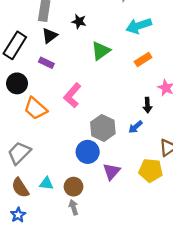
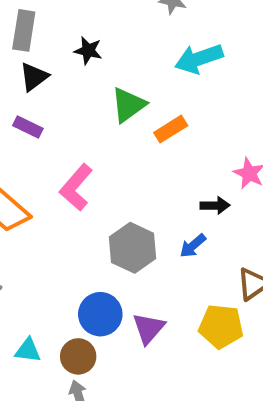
orange rectangle: (143, 59) -> (171, 129), moved
black arrow: (147, 105) -> (215, 206), turned -88
blue circle: (88, 152) -> (100, 314), moved

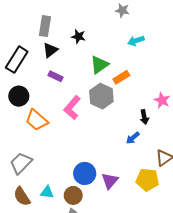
cyan arrow: (199, 59) -> (136, 41), size x0.7
purple rectangle: (28, 127) -> (55, 76), moved
black arrow: (215, 206) -> (144, 117), turned 80
gray hexagon: (132, 248) -> (101, 96), moved

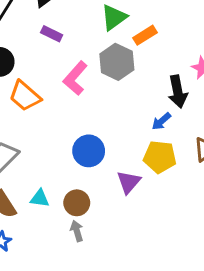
black arrow: (144, 117) -> (178, 92), size x1.5
blue circle: (85, 173) -> (89, 151), moved
yellow pentagon: (147, 180) -> (160, 157), moved

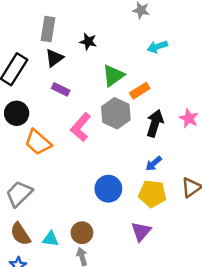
black arrow: (178, 92) -> (155, 123), moved, turned -152
blue circle: (89, 151) -> (108, 189), moved
purple triangle: (129, 182) -> (141, 231), moved
cyan triangle: (40, 198) -> (51, 239), moved

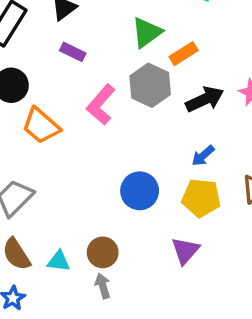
black arrow: (155, 123) -> (205, 99), turned 48

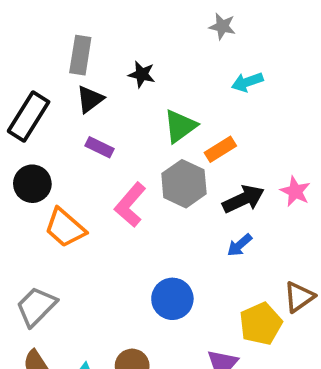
blue arrow: (203, 156) -> (240, 245), moved
yellow pentagon: (201, 198) -> (261, 324), moved, turned -30

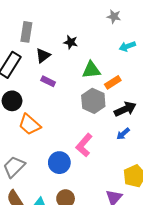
gray rectangle: (80, 55) -> (26, 32), moved
green triangle: (180, 126) -> (91, 70), turned 30
pink L-shape: (130, 205) -> (84, 145), moved
blue circle: (172, 299) -> (59, 163), moved

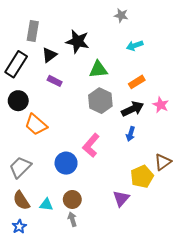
black star: (71, 42) -> (77, 41), size x1.6
orange rectangle: (113, 82) -> (137, 82), moved
blue arrow: (123, 134) -> (131, 134), turned -32

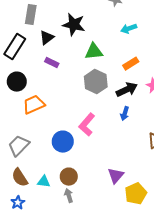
orange trapezoid: (36, 125) -> (34, 105), turned 115
yellow pentagon: (142, 177) -> (136, 194), moved

